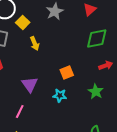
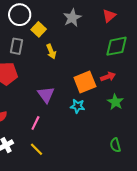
red arrow: (106, 66) -> (108, 77), moved
orange square: (67, 72) -> (85, 82), size x1.5

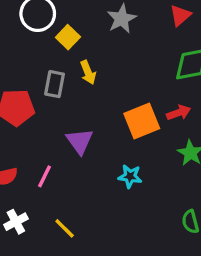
gray rectangle: (17, 46) -> (55, 84), moved
cyan star: (78, 106) -> (130, 176), moved
pink line: (35, 123) -> (44, 176), moved

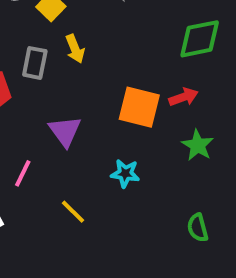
orange square: (142, 121) -> (139, 107), turned 36
yellow line: (65, 228) -> (73, 212), moved

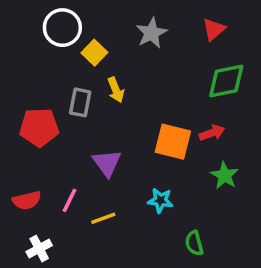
yellow line: (73, 212) -> (103, 218), moved, turned -65
green semicircle: (198, 228) -> (194, 243), moved

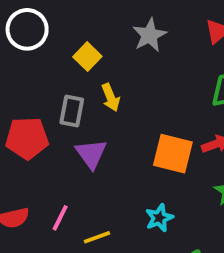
white circle: (62, 28) -> (27, 29), moved
purple triangle: (107, 163) -> (91, 154), moved
cyan star: (160, 200) -> (159, 218), turned -30

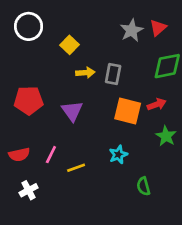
gray star: (150, 35) -> (132, 30), moved
yellow arrow: (111, 97) -> (85, 73), turned -72
gray rectangle: (72, 111) -> (113, 74), moved

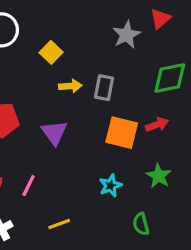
red triangle: (158, 28) -> (160, 19), moved
green star: (166, 136) -> (159, 176), moved
yellow line: (76, 168) -> (59, 224), moved

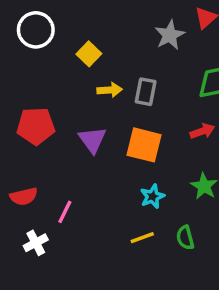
orange square: (122, 133) -> (144, 145), moved
pink line: (29, 186) -> (65, 212), moved
yellow line: (59, 224) -> (142, 238), moved

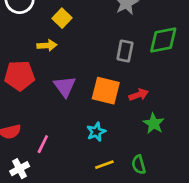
yellow arrow: (110, 90) -> (47, 45), moved
gray rectangle: (146, 92) -> (125, 51), moved
red arrow: (202, 131) -> (139, 95), moved
cyan star: (153, 196) -> (96, 132), moved

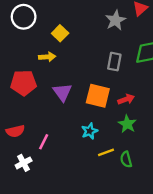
green star: (154, 124) -> (127, 124), moved
yellow line: (104, 165) -> (106, 152), moved

